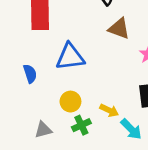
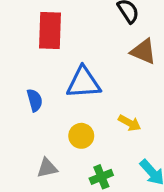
yellow arrow: (109, 110) -> (130, 123), moved
green cross: (81, 125) -> (101, 177), moved

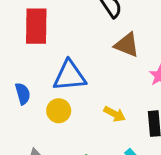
yellow circle: (81, 136) -> (59, 111), moved

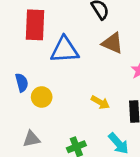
blue triangle: (69, 76) -> (65, 50), moved
yellow circle: (59, 111) -> (42, 97), moved

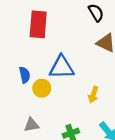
blue triangle: (65, 50) -> (62, 67), moved
yellow arrow: (100, 102) -> (93, 95), turned 77

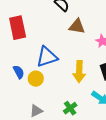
yellow arrow: (93, 95) -> (79, 72), size x1.5

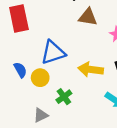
yellow arrow: (79, 72) -> (91, 69), turned 95
green cross: (70, 108) -> (64, 97), moved

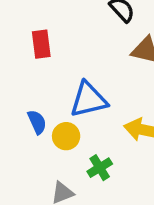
red rectangle: (19, 19) -> (41, 44), size x0.7

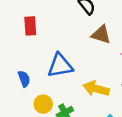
yellow circle: (66, 136) -> (43, 104), moved

